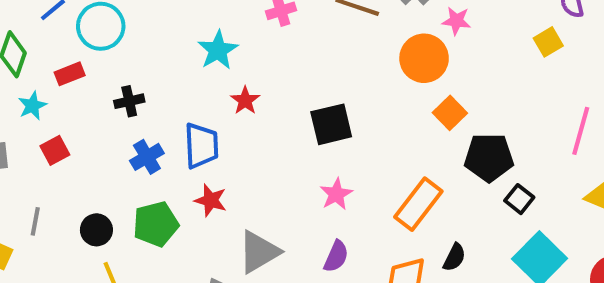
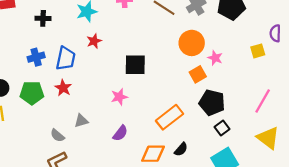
pink star: (456, 21) -> (215, 58), moved
black cross: (129, 101) -> (43, 18), moved
pink star: (336, 194) -> (119, 97), moved
gray triangle: (259, 252) -> (81, 121), size x0.6

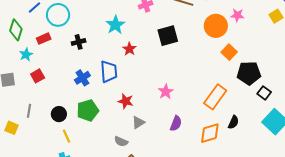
pink star: (215, 58) -> (237, 15), moved
black square: (135, 65) -> (168, 36), moved
red star: (63, 88) -> (126, 101), moved

